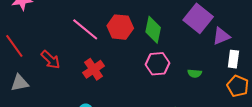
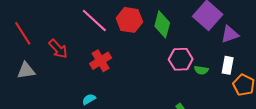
white rectangle: (233, 59) -> (228, 65), moved
pink hexagon: (158, 64) -> (181, 59), moved

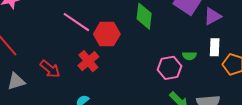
red hexagon: (129, 20) -> (107, 34), moved
red arrow: (58, 49) -> (50, 69), moved
pink hexagon: (181, 59) -> (169, 68), moved

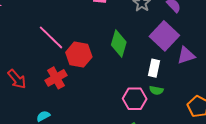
white rectangle: (215, 47) -> (154, 68), moved

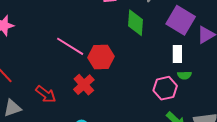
green diamond: (119, 43) -> (135, 23), moved

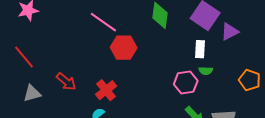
pink line: (70, 46) -> (103, 22), moved
red cross: (84, 85) -> (106, 90), moved

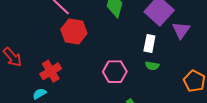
purple triangle: (230, 32) -> (181, 30), turned -36
pink hexagon: (186, 82) -> (115, 72), moved

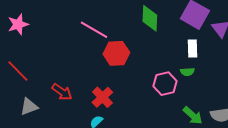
green semicircle: (152, 66) -> (187, 72), moved

